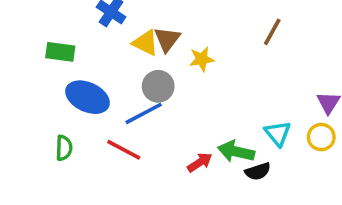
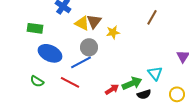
yellow circle: (321, 137) -> (177, 94), moved
green semicircle: (64, 148) -> (37, 81), turned 120
green arrow: (236, 152) -> (132, 83), turned 144

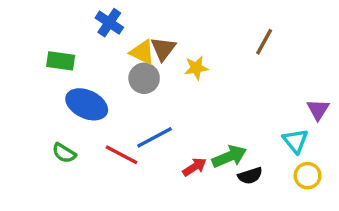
gray circle: (89, 47) -> (144, 78), moved
blue line: (81, 62) -> (155, 137), moved
cyan triangle: (155, 73) -> (295, 141), moved

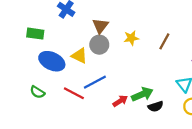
brown line: (264, 42) -> (164, 41), moved
yellow triangle: (142, 52) -> (79, 56), moved
yellow star: (196, 68) -> (131, 38), moved
gray circle: (144, 78) -> (99, 45), moved

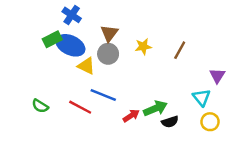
green rectangle: (35, 34) -> (52, 39), moved, turned -35
blue ellipse: (52, 61) -> (70, 45), moved
blue line: (95, 82) -> (103, 95), turned 50

